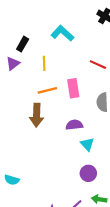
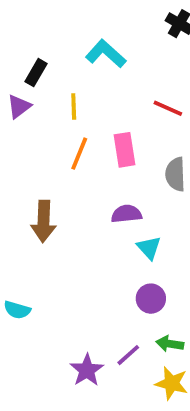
orange line: (47, 90) -> (79, 154), turned -54
brown arrow: (37, 115) -> (44, 221), moved

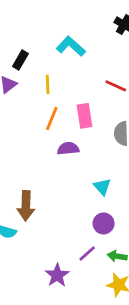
purple semicircle: (126, 214) -> (68, 149), moved
brown arrow: (44, 221) -> (26, 206), moved
purple line: (128, 355) -> (87, 253), moved

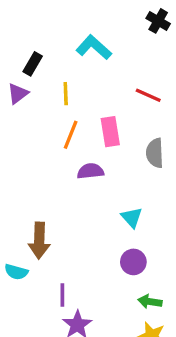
purple line: (87, 253) -> (62, 295), moved, turned -48

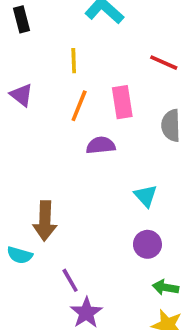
black rectangle: (33, 64) -> (21, 19), moved, turned -45
purple triangle: (18, 94) -> (21, 95), moved, turned -45
purple line: (62, 295) -> (70, 280), turned -30

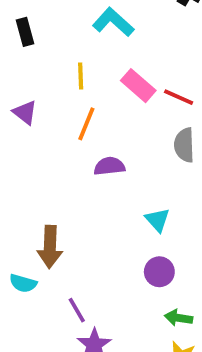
red line: (164, 63) -> (179, 97), moved
pink rectangle: (122, 102) -> (138, 86), moved, turned -40

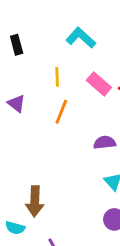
purple semicircle: (109, 166) -> (105, 143), moved

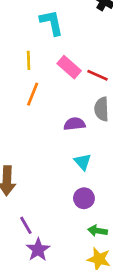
cyan L-shape: (81, 38) -> (52, 23), turned 36

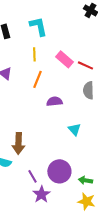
cyan L-shape: (52, 23) -> (38, 26), moved
purple semicircle: (75, 124) -> (54, 101), moved
purple circle: (84, 198) -> (59, 171), moved, size x1.5

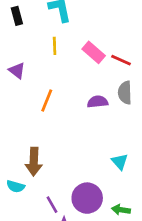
orange line: (37, 79) -> (47, 100), moved
purple semicircle: (54, 101) -> (98, 102), moved
cyan triangle: (74, 129) -> (120, 162), moved

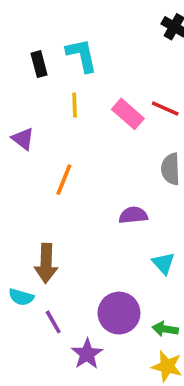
black rectangle: (17, 16) -> (39, 64), moved
red line: (121, 60) -> (165, 109), moved
purple semicircle: (98, 102) -> (133, 215), moved
purple line: (52, 205) -> (53, 322), moved

